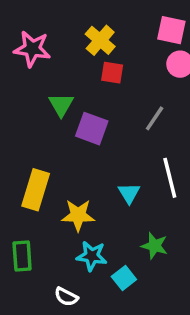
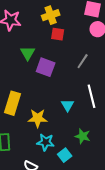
yellow cross: (100, 40) -> (51, 15), turned 30

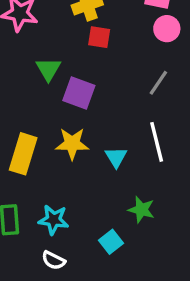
gray line: (83, 61) -> (158, 83), moved
yellow star: (38, 118) -> (72, 144), moved
cyan star: (46, 142) -> (53, 220), moved

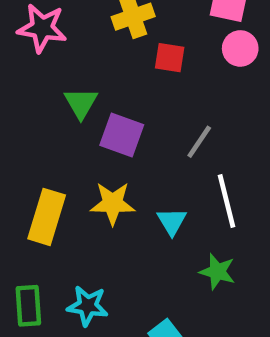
red square: (99, 37) -> (170, 58), moved
gray line: (158, 83) -> (199, 142), moved
green star: (141, 210) -> (217, 272), moved

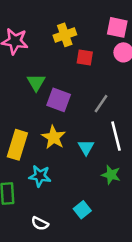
yellow star: (113, 203) -> (54, 137), turned 30
cyan star: (88, 306) -> (40, 176), moved

